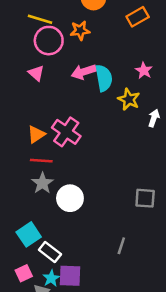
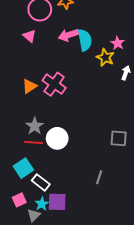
pink star: (144, 71) -> (118, 43), moved
red line: (41, 161) -> (34, 142), moved

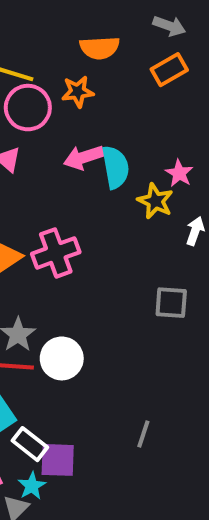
pink cross: (54, 84) -> (56, 253), turned 35
gray square: (119, 138) -> (171, 303), moved
purple square: (57, 202) -> (58, 460), moved

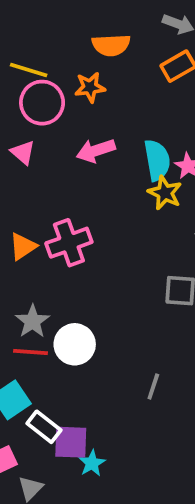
cyan semicircle: (115, 167) -> (157, 160), moved
gray line: (143, 434) -> (153, 387), moved
cyan star: (32, 486) -> (92, 463), moved

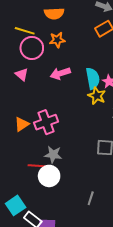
orange semicircle: (111, 45) -> (54, 14), moved
gray star: (32, 321) -> (53, 155), moved, turned -30
red line: (31, 352) -> (37, 166), moved

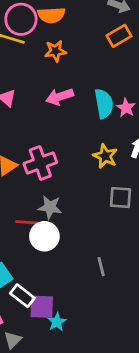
pink circle: (32, 48) -> (21, 19), moved
yellow star: (97, 96) -> (105, 156), moved
gray line: (91, 198) -> (101, 267), turned -32

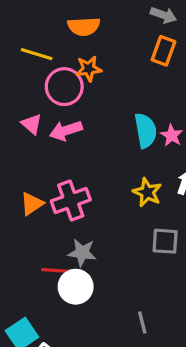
pink circle: (21, 19) -> (64, 87), moved
orange rectangle: (119, 36) -> (163, 51), turned -40
pink arrow: (60, 97) -> (66, 131), moved

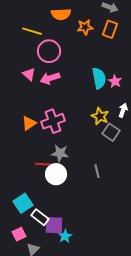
orange star: (89, 69) -> (85, 27), moved
gray square: (165, 241) -> (111, 132), moved, turned 30
gray line: (142, 322) -> (97, 171), moved

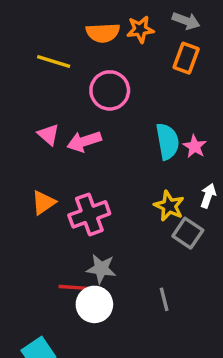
orange star: (85, 27) -> (140, 29), moved
pink circle: (49, 51) -> (110, 90), moved
orange triangle: (29, 123) -> (43, 203), moved

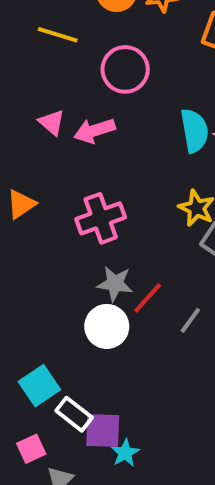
orange triangle: (43, 203) -> (21, 204), moved
red line: (74, 287) -> (148, 298), moved, turned -52
gray line: (164, 299) -> (190, 320), turned 50

